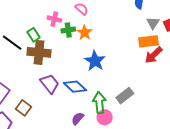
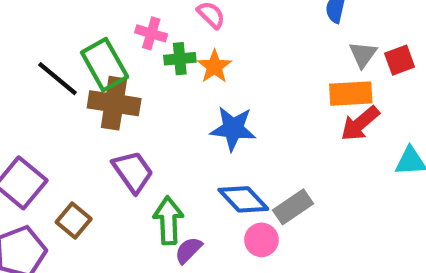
green rectangle: (34, 35) -> (105, 65), size x1.6
blue star: (95, 61) -> (233, 129), turned -30
blue diamond: (75, 87) -> (243, 199), moved
green arrow: (99, 103) -> (168, 220), moved
pink circle: (105, 117) -> (261, 240), moved

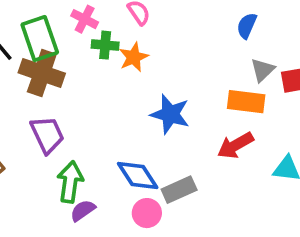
red arrow: (360, 123) -> (235, 145), moved
blue star: (233, 129) -> (170, 114), moved

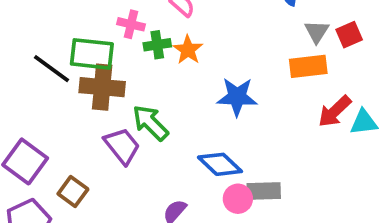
green rectangle: (40, 39) -> (92, 54), turned -51
red arrow: (235, 145) -> (335, 111), moved
green arrow: (70, 182) -> (150, 123), moved, turned -39
gray rectangle: (179, 190) -> (264, 191), moved, turned 36

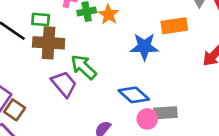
green rectangle: (92, 54) -> (41, 20), size x0.6
orange rectangle: (308, 66) -> (174, 26), moved
brown square: (73, 191) -> (15, 110), moved

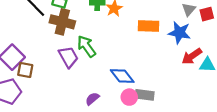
orange rectangle: (174, 26) -> (149, 26), moved
blue star: (144, 47) -> (179, 33), moved
brown square: (15, 110) -> (25, 70), turned -35

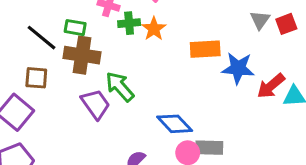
blue star: (179, 33) -> (238, 68), moved
brown square: (25, 70) -> (36, 78), moved

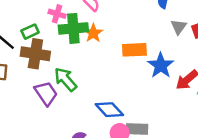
green cross: (129, 23) -> (73, 28), size x1.6
green rectangle: (75, 28) -> (30, 32), turned -35
blue star: (238, 68) -> (161, 65), turned 30

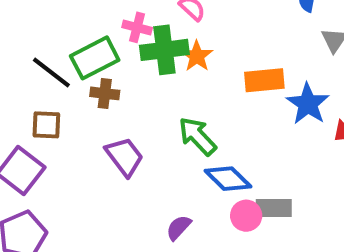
green rectangle: (30, 32) -> (95, 58), size x1.6
brown cross: (35, 54) -> (105, 93), size x0.6
green arrow: (66, 79) -> (197, 136), moved

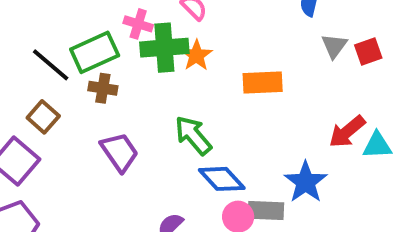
blue star: (308, 104) -> (306, 182), moved
brown square: (46, 125) -> (43, 117), turned 36

